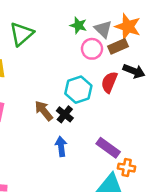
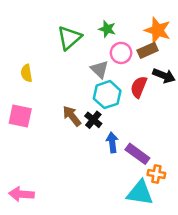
gray triangle: (103, 29) -> (100, 69), moved
green triangle: (21, 34) -> (69, 38), moved
blue arrow: (61, 146) -> (112, 142), moved

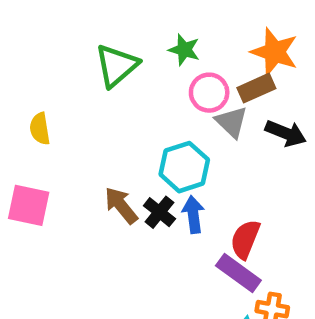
gray triangle: (100, 69) -> (232, 122), moved
red semicircle: (139, 87) -> (245, 239), moved
blue arrow: (112, 142) -> (193, 214), moved

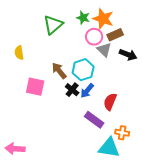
orange star: (275, 52) -> (103, 19), moved
pink square: (29, 205) -> (35, 87), moved
brown arrow: (121, 205) -> (59, 71), moved
blue arrow: (193, 214) -> (87, 91), turned -133
purple rectangle: (238, 273) -> (94, 120), moved

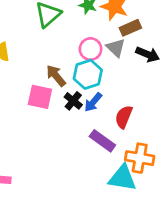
pink circle: (94, 37) -> (90, 49), moved
pink square: (35, 87) -> (40, 97), moved
orange cross: (122, 133) -> (140, 158), size x1.5

